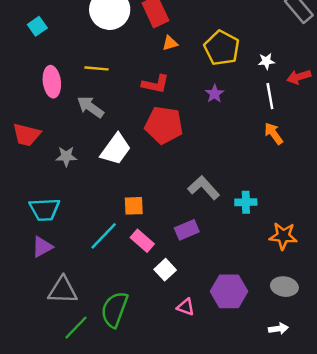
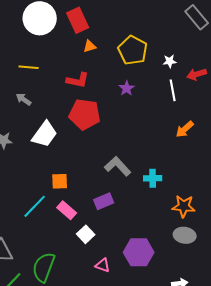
gray arrow: (90, 107) -> (24, 99), size x0.7
orange arrow: (274, 133) -> (185, 129), moved, turned -96
gray ellipse: (284, 287) -> (185, 235), moved

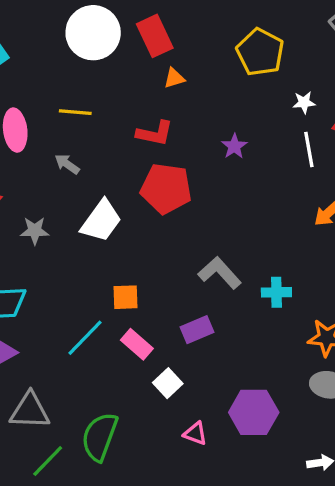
yellow pentagon: (133, 50) -> (260, 52), moved

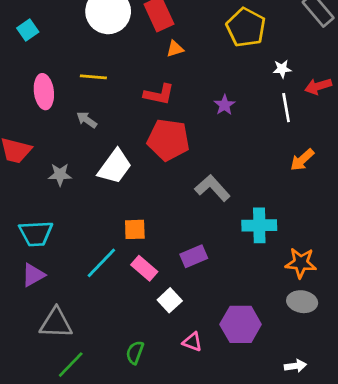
gray L-shape: (220, 273) -> (212, 188), moved
cyan cross: (276, 292) -> (259, 225), size x1.4
green semicircle: (100, 437) -> (135, 353), moved, size x0.6

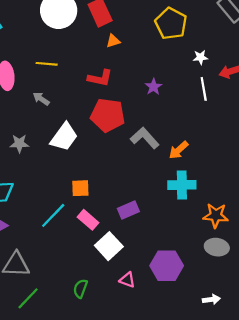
orange arrow: (302, 160) -> (179, 150), moved
gray L-shape: (212, 188) -> (145, 138), moved
white square: (170, 300) -> (109, 246), size x1.4

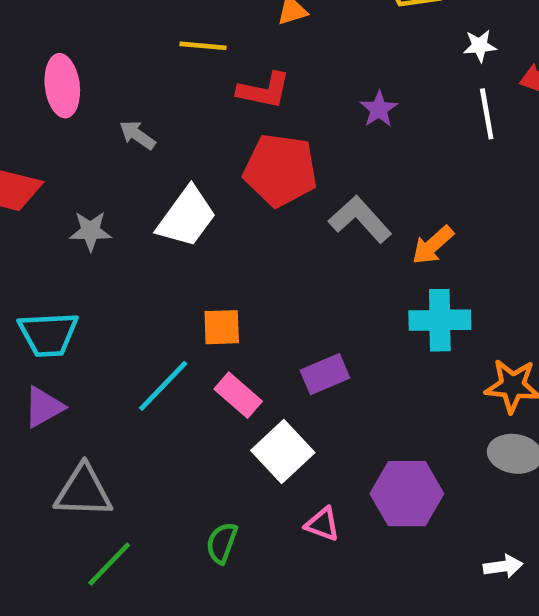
yellow line: (47, 64) -> (203, 46), moved

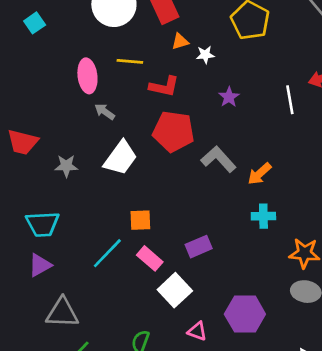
white star: (480, 46) -> (205, 55), moved
pink ellipse: (62, 86) -> (87, 76), moved
gray arrow: (137, 135) -> (105, 112), moved
cyan cross: (440, 320) -> (263, 216), size x0.7

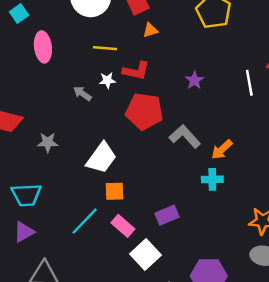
white star: (205, 55) -> (107, 80), moved
pink ellipse: (87, 76) -> (43, 47), moved
white trapezoid: (121, 158) -> (101, 158), moved
cyan cross: (263, 216) -> (212, 179), moved

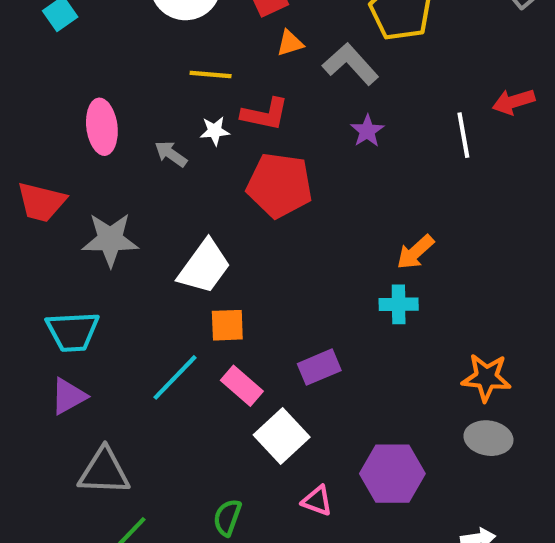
pink ellipse: (43, 47) -> (102, 127), moved
gray L-shape: (185, 136) -> (351, 64), moved
gray star: (48, 142) -> (110, 240), size x1.5

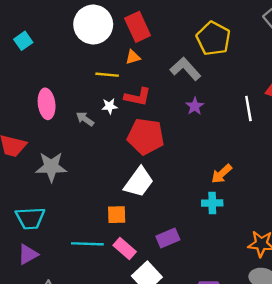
orange triangle: (290, 43) -> (133, 57), moved
white trapezoid: (204, 267) -> (139, 182), moved
cyan line: (175, 377) -> (87, 244), turned 48

